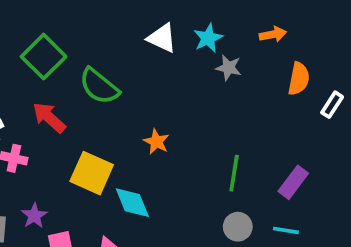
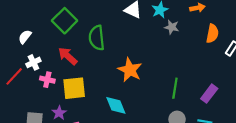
green semicircle: (99, 86) -> (97, 38), turned 45
orange star: (156, 142) -> (130, 70), size x1.6
yellow square: (92, 173) -> (74, 88), moved, turned -30

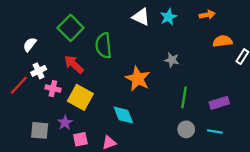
gray star: (172, 27) -> (172, 60), moved
orange semicircle: (212, 34) -> (223, 41), turned -108
yellow square: (74, 88) -> (80, 97), turned 35
purple rectangle: (209, 94) -> (219, 103), turned 36

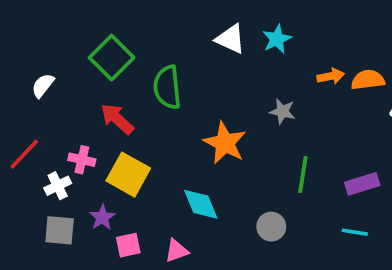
orange arrow: (207, 15) -> (331, 76), moved
white cross: (39, 71) -> (58, 186), moved
gray circle: (186, 129) -> (271, 227), moved

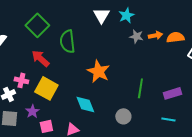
white triangle: (230, 39) -> (101, 15), turned 36
gray star: (282, 111) -> (136, 36), moved

